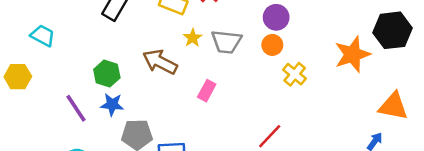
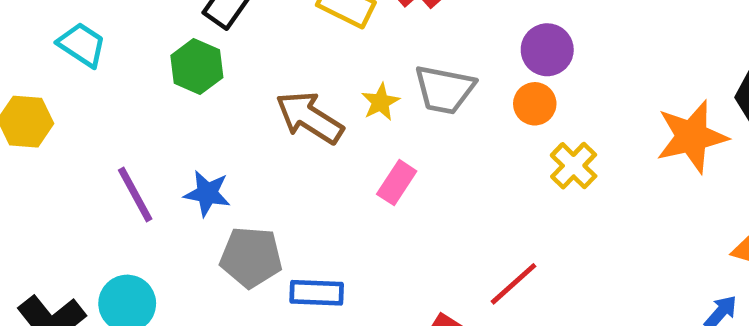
yellow star: (193, 38) -> (380, 102), moved
green hexagon: (107, 74) -> (197, 67), moved

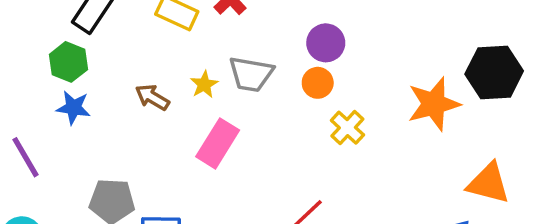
brown arrow: (309, 117) -> (152, 97), size x0.7
pink rectangle: (397, 183) -> (218, 143), size x1.5
blue star: (207, 193) -> (73, 108), moved

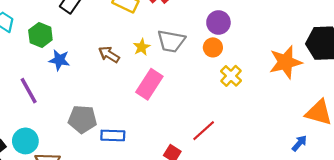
green hexagon: (68, 62) -> (40, 35), moved

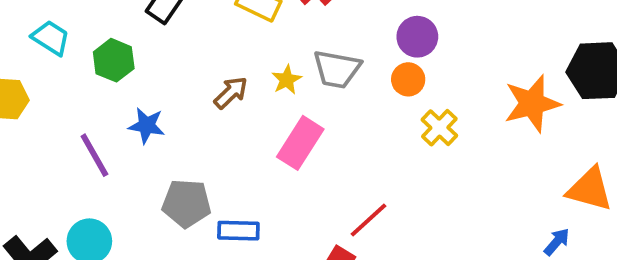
brown arrow: (109, 55) -> (231, 93), turned 105
blue star: (59, 60) -> (147, 125), moved
red line: (204, 131) -> (368, 220), moved

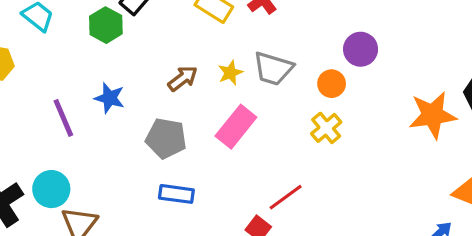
purple circle: (417, 37) -> (361, 49), moved
green hexagon: (114, 60) -> (106, 25), moved
yellow cross: (439, 128) -> (326, 128), moved
gray pentagon: (186, 203) -> (166, 138), moved

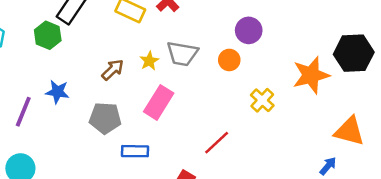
purple line: (63, 118) -> (23, 112), turned 52
yellow cross: (326, 128) -> (262, 100), moved
blue rectangle: (176, 194) -> (135, 151), moved
red line: (286, 197) -> (217, 143), moved

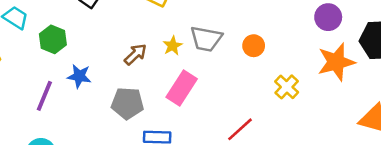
purple circle: (249, 30) -> (328, 17), moved
green hexagon: (48, 35) -> (53, 39), moved

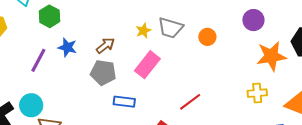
purple circle: (328, 17) -> (253, 20), moved
brown arrow: (135, 54) -> (105, 46), moved
yellow cross: (287, 87) -> (257, 93), moved, turned 36

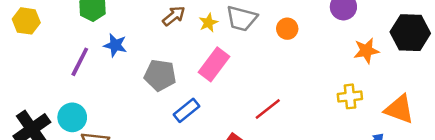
brown arrow: (105, 46) -> (174, 16), moved
orange star: (271, 56) -> (366, 51), size x0.7
blue rectangle: (124, 102) -> (187, 110), turned -45

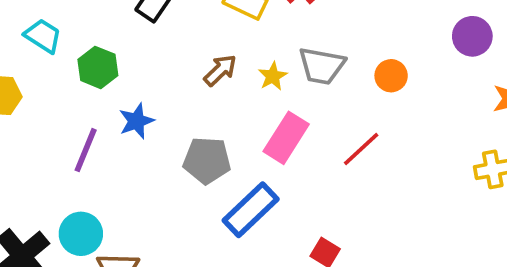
blue star: (115, 45) -> (136, 121), turned -30
red line: (268, 109) -> (361, 149), moved
blue rectangle: (187, 110) -> (251, 210), size x1.4

